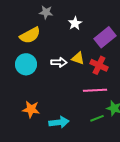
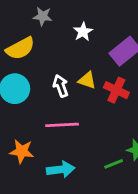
white arrow: (59, 62) -> (61, 86), turned -112
pink line: (95, 90) -> (62, 125), moved

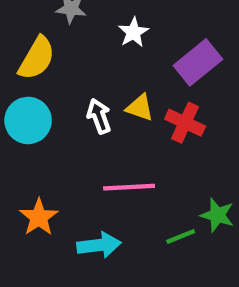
yellow semicircle: (20, 48) -> (37, 58), turned -32
pink line: (62, 125) -> (129, 187), moved
orange star: (22, 151) -> (39, 217), turned 30

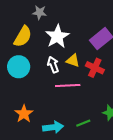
white star: (133, 32) -> (57, 36), moved, size x1.6
pink line: (129, 187) -> (68, 86), moved
green line: (181, 237) -> (83, 123), moved

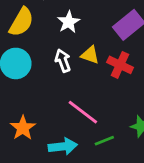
white star: (57, 36) -> (69, 22), size x0.7
pink line: (68, 86) -> (83, 112), moved, turned 40

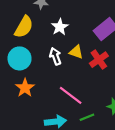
red cross: (120, 65) -> (99, 60), turned 30
orange star: (23, 128) -> (25, 88), moved

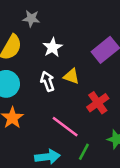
red cross: (99, 60) -> (98, 103), moved
green line: (87, 117) -> (84, 152), turned -40

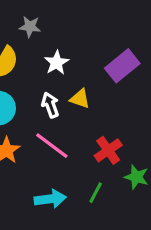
red cross: (98, 103) -> (108, 150), moved
pink line: (65, 127) -> (52, 146), moved

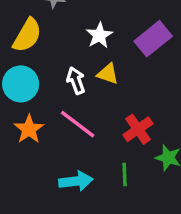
white star: (57, 63) -> (99, 35), moved
green line: (96, 193) -> (125, 174), turned -30

